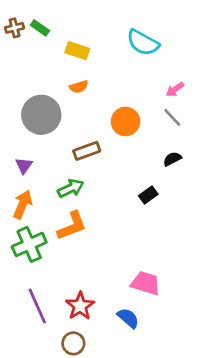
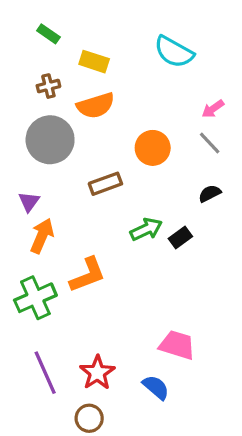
brown cross: (15, 28) -> (48, 86), moved
orange semicircle: (79, 87) -> (96, 106), size x1.6
green arrow: (71, 188) -> (146, 229), moved
orange arrow: (23, 204) -> (42, 236), moved

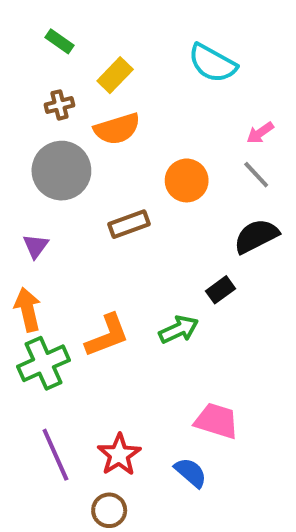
yellow rectangle: (94, 62) -> (115, 75), turned -64
black semicircle: (210, 194) -> (256, 236), size x1.6
green arrow: (146, 229) -> (179, 330), moved
orange arrow: (42, 236) -> (28, 310), moved, turned -36

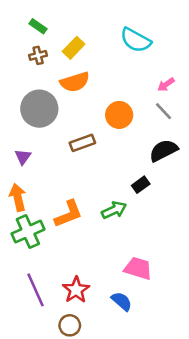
brown cross: (59, 105) -> (38, 55), moved

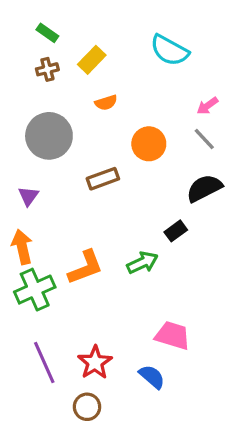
orange semicircle: (75, 82) -> (106, 103), moved, size x0.6

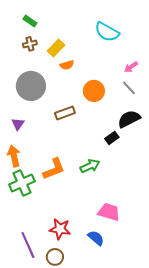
yellow rectangle: (92, 60) -> (56, 48), moved
black rectangle: (176, 231) -> (112, 138), moved
purple line: (44, 362) -> (28, 245), moved
red star: (95, 362) -> (60, 229), turned -30

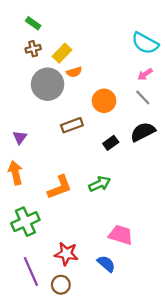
cyan semicircle: (107, 32) -> (145, 43), moved
gray circle: (31, 86) -> (48, 84), moved
black rectangle: (112, 138) -> (111, 143), moved
green cross: (22, 183) -> (25, 222), moved

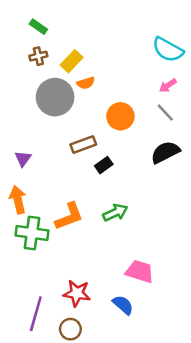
black rectangle: (111, 143) -> (104, 165), moved
green cross: (25, 222) -> (32, 233), moved, turned 32
purple line: (31, 271) -> (36, 314), turned 40

